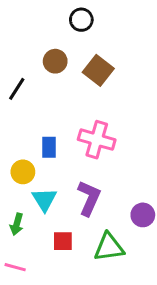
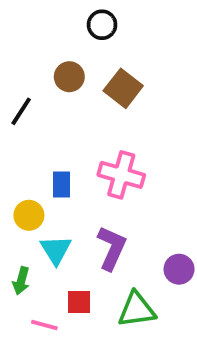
pink line: (15, 267) -> (44, 325), moved

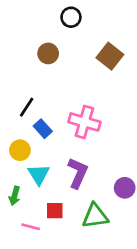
brown square: (123, 88) -> (110, 56), moved
black line: (21, 111) -> (27, 107), moved
blue rectangle: (62, 185) -> (43, 129), turned -42

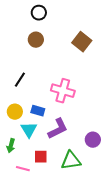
black circle: (71, 17) -> (39, 13), moved
blue rectangle: (43, 129) -> (38, 111), moved, turned -32
purple L-shape: (78, 173) -> (58, 129), turned 40

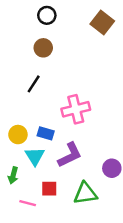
brown square: (82, 42) -> (102, 23), moved
black line: (20, 80) -> (34, 84), moved
pink cross: (63, 91) -> (76, 109), turned -30

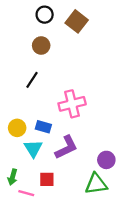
brown square: (102, 23) -> (77, 21), moved
green arrow: (13, 175) -> (13, 177), moved
green triangle: (85, 193) -> (96, 184), moved

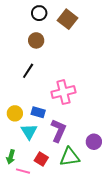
purple L-shape: (66, 147) -> (58, 131), turned -40
red square: (47, 179) -> (41, 159), turned 32
green triangle: (96, 184) -> (70, 157), moved

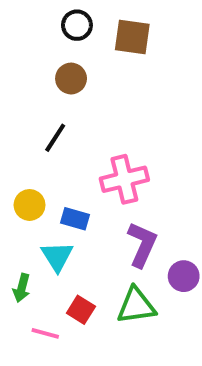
brown square: (68, 19) -> (132, 37), turned -30
yellow circle: (15, 113) -> (30, 205), moved
purple L-shape: (58, 131) -> (142, 244), moved
green arrow: (11, 157) -> (22, 288), moved

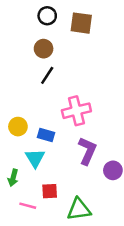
black line: (55, 138) -> (47, 75), moved
green triangle: (136, 306) -> (79, 209), moved
red square: (81, 310) -> (50, 191), turned -35

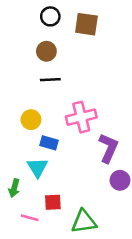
black line: (47, 75) -> (50, 80), turned 54
yellow circle: (18, 127) -> (31, 120), moved
purple L-shape: (87, 151) -> (108, 148), moved

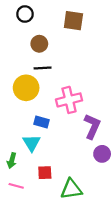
black circle: (50, 16) -> (25, 14), moved
yellow circle: (31, 120) -> (26, 88), moved, size x1.5
pink line: (30, 218) -> (16, 186), moved

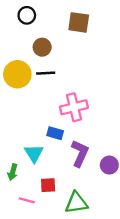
yellow circle: (26, 88) -> (17, 74), moved
blue rectangle: (41, 122) -> (55, 133), moved
purple L-shape: (92, 126) -> (80, 153), moved
pink line: (16, 186) -> (27, 200), moved

